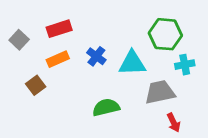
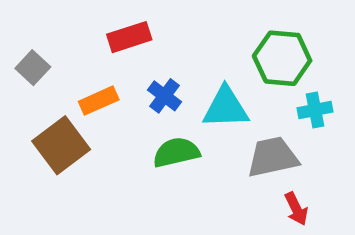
red rectangle: (59, 29) -> (129, 37), moved
brown square: (36, 85) -> (61, 145), size x1.6
green semicircle: (106, 107) -> (176, 152), moved

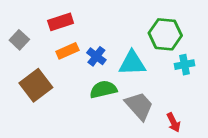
red rectangle: (129, 37) -> (61, 22), moved
orange rectangle: (99, 101) -> (67, 51), moved
gray trapezoid: (273, 157) -> (139, 106), moved, turned 60

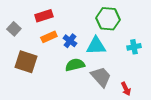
green hexagon: (165, 34) -> (108, 19), moved
brown square: (36, 85) -> (26, 62), turned -35

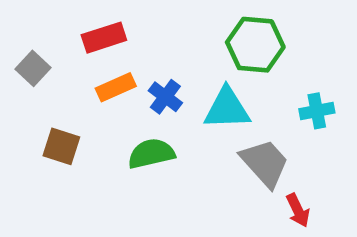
brown square: (26, 62) -> (61, 146), size x0.7
green semicircle: (75, 65) -> (151, 154), moved
gray trapezoid: (101, 77) -> (265, 163), moved

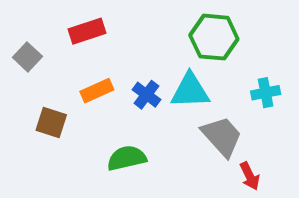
orange rectangle: (116, 87) -> (97, 91), moved
blue cross: (165, 97) -> (146, 95), moved
green semicircle: (151, 154) -> (127, 158), moved

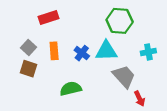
gray square: (27, 57) -> (29, 48), moved
orange rectangle: (97, 91) -> (54, 51), turned -70

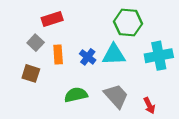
gray square: (29, 48) -> (36, 43), moved
cyan cross: (148, 52) -> (159, 56), size x1.6
gray trapezoid: (124, 76) -> (116, 96), moved

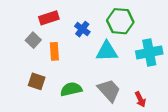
blue cross: (88, 57) -> (82, 29), moved
brown square: (31, 73) -> (37, 81), moved

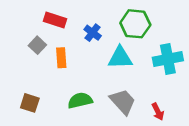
red rectangle: (49, 18) -> (55, 20), turned 36
brown square: (37, 81) -> (30, 103), moved

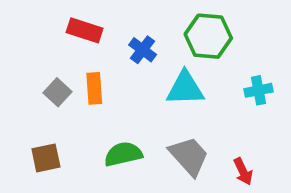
gray square: (37, 45) -> (58, 92), moved
cyan cross: (168, 59) -> (259, 90), size x0.6
brown square: (30, 103) -> (46, 158), turned -30

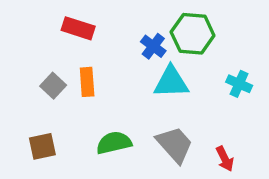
blue cross: (143, 50) -> (153, 46), moved
cyan cross: (259, 90) -> (239, 84), turned 35

